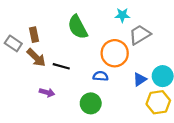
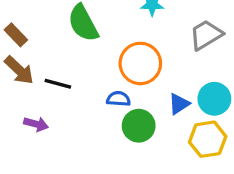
brown rectangle: (34, 35) -> (16, 35), turned -32
gray trapezoid: (140, 35) -> (206, 35), moved
green circle: (91, 103) -> (139, 126), moved

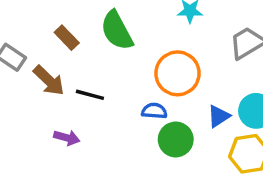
brown rectangle: (16, 35) -> (67, 38), moved

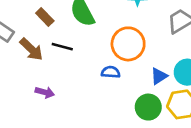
black line: (90, 95) -> (62, 47), moved
green circle: (176, 139) -> (148, 107), moved

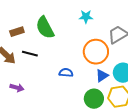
brown rectangle: (45, 17) -> (17, 32), turned -64
orange circle: (128, 44) -> (96, 52), moved

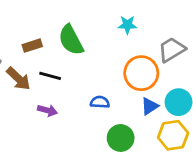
purple arrow: (17, 88) -> (47, 110), moved
green circle: (94, 99) -> (121, 138), moved

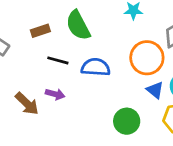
brown arrow: (18, 79) -> (27, 104), moved
blue semicircle: (100, 102) -> (96, 67), moved, size x1.5
blue triangle: (150, 106) -> (155, 90), turned -48

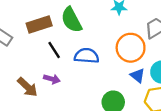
brown rectangle: (40, 31) -> (39, 25), size x1.5
black line: (58, 60) -> (54, 50), turned 42

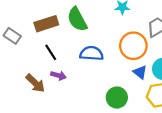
black line: (54, 50) -> (51, 52), moved

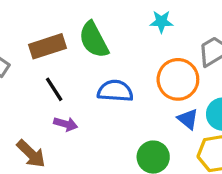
brown arrow: (35, 83) -> (31, 154), moved

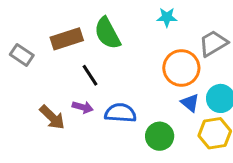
black line: (54, 89) -> (90, 75), moved
blue semicircle: (115, 91) -> (120, 113), moved
brown arrow: (31, 154) -> (52, 117), moved

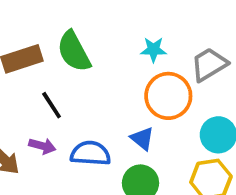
cyan star: (167, 17) -> (153, 50), moved
blue triangle: (190, 103) -> (142, 139), moved

